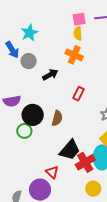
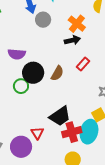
orange cross: (74, 55) -> (77, 24), moved
black arrow: (50, 75) -> (72, 40), moved
brown semicircle: (57, 118) -> (57, 73), moved

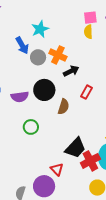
orange cross: (77, 24) -> (58, 55), moved
black circle: (33, 73) -> (44, 90), moved

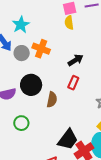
black arrow: (71, 71) -> (76, 60), moved

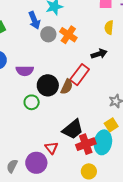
yellow semicircle: (69, 23) -> (109, 27), moved
red rectangle: (73, 83) -> (80, 75), moved, size x1.5
black circle: (31, 85) -> (48, 85), moved

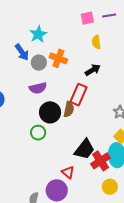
purple semicircle: (25, 71) -> (38, 88), moved

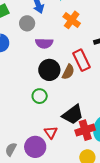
gray circle: (39, 63) -> (27, 23), moved
red rectangle: (79, 95) -> (82, 60), turned -65
green circle: (38, 133) -> (40, 96), moved

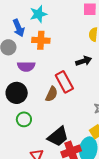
orange cross: (72, 20) -> (41, 40), moved, turned -30
black circle: (49, 70) -> (17, 93), moved

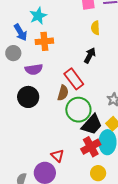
black arrow: (84, 61) -> (90, 55), turned -35
green circle: (24, 119) -> (78, 110), moved, size x1.6
black trapezoid: (58, 137) -> (92, 125), moved

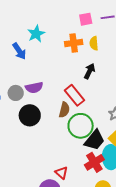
orange cross: (44, 41) -> (74, 43), moved
gray circle: (13, 53) -> (16, 93), moved

